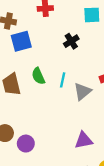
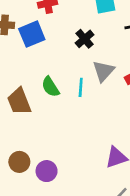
blue square: (21, 41) -> (32, 34), moved
gray triangle: (82, 91) -> (103, 71), moved

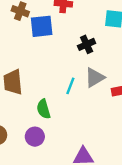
green semicircle: (50, 87) -> (44, 109), moved
purple circle: (47, 171) -> (35, 137), moved

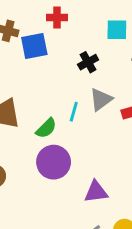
green semicircle: (44, 109) -> (46, 128), moved, turned -114
purple circle: (35, 137) -> (54, 162), moved, size x1.5

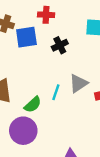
black cross: (88, 62) -> (60, 45), moved
purple circle: (54, 162) -> (23, 131), moved

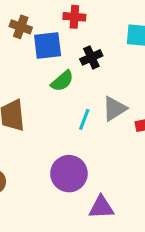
green semicircle: (33, 105) -> (62, 81), moved
purple circle: (23, 131) -> (69, 174), moved

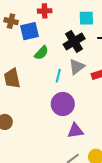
black cross: (91, 57) -> (74, 41), moved, size x1.5
purple circle: (69, 174) -> (63, 104), moved

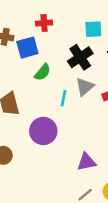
purple circle: (63, 104) -> (43, 131), moved

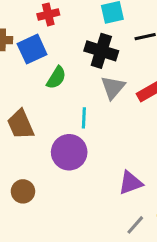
black cross: (80, 57) -> (101, 51), turned -30
cyan line: (63, 98) -> (84, 118), moved

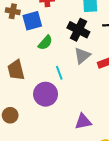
cyan line: (84, 118) -> (59, 73), turned -32

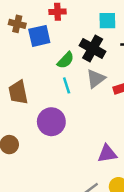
green semicircle: (45, 43) -> (66, 60), moved
cyan line: (59, 73) -> (67, 85), moved
purple triangle: (83, 122) -> (107, 154), moved

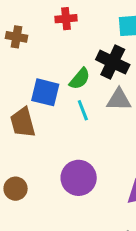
blue square: (39, 36) -> (45, 92), moved, turned 30
gray triangle: (96, 79) -> (119, 100), turned 42
purple circle: (51, 122) -> (79, 178), moved

